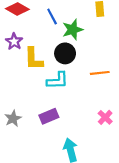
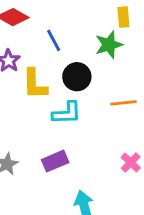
blue line: (52, 17) -> (54, 40), moved
green star: (73, 30) -> (109, 45), moved

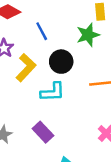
yellow L-shape: (35, 84) -> (26, 68), turned -136
purple rectangle: (55, 161) -> (43, 132), turned 70

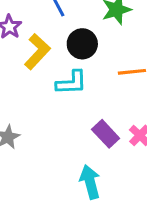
purple rectangle: (43, 132) -> (106, 134), moved

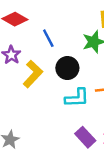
cyan L-shape: (71, 83) -> (77, 98), moved

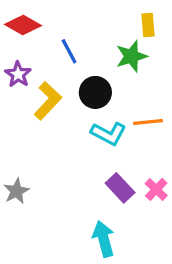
cyan L-shape: (77, 98) -> (109, 134), turned 30

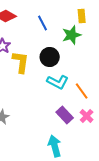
blue line: (69, 51) -> (43, 23), moved
yellow L-shape: (48, 101) -> (21, 62), turned -35
orange line: (148, 122) -> (82, 91), moved, turned 60

